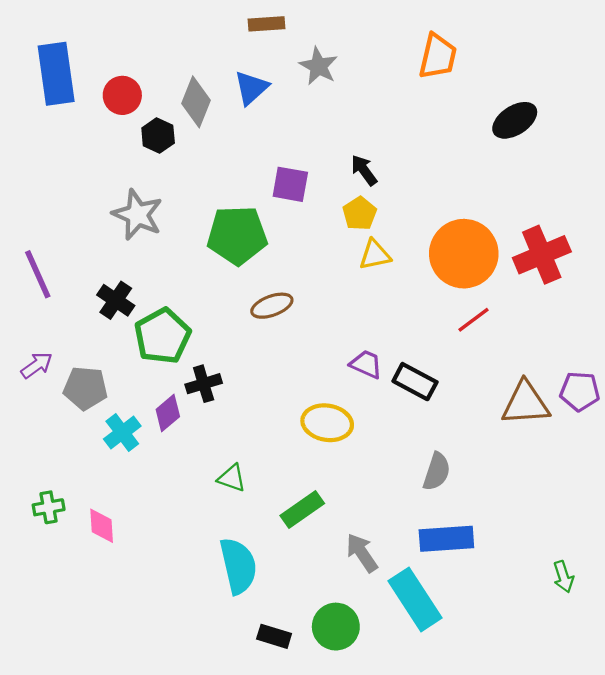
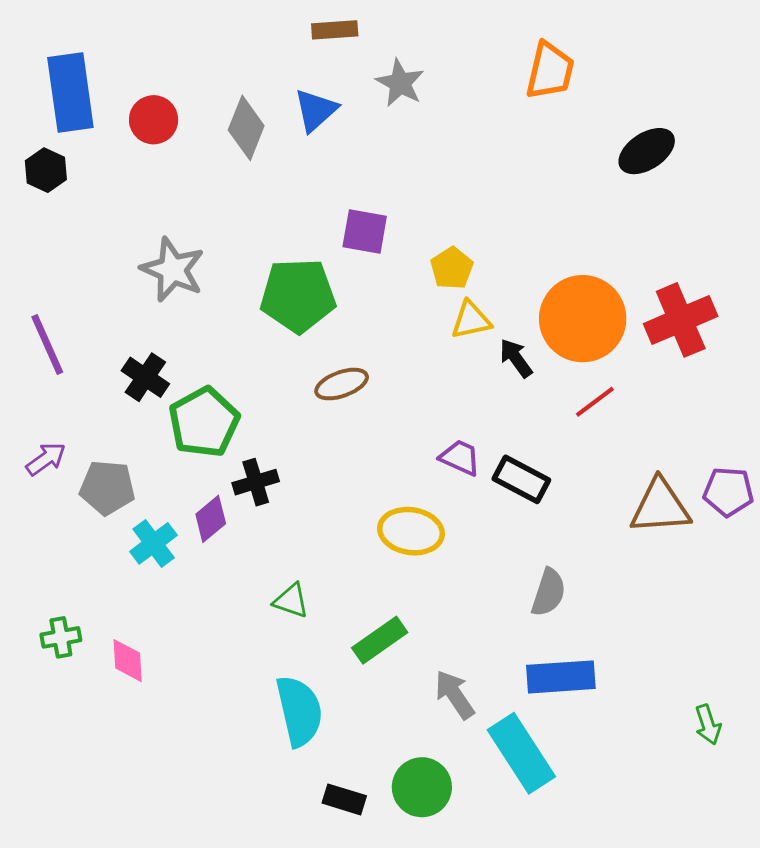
black hexagon: (158, 135) -> (46, 170), moved
black arrow: (364, 170) -> (516, 358), moved

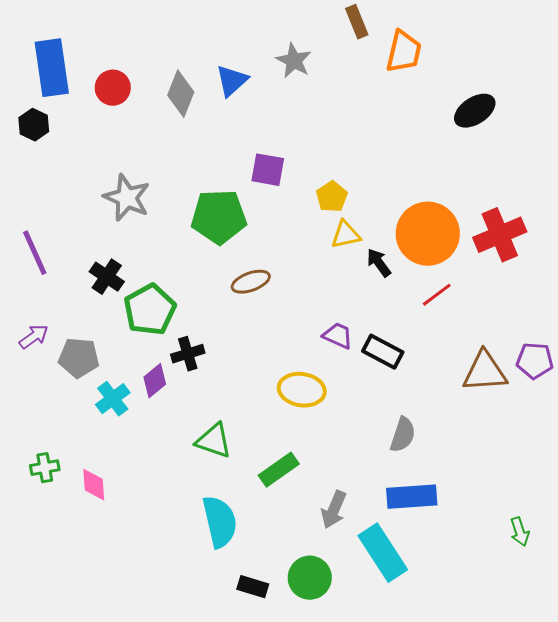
brown rectangle: (335, 30) -> (357, 22), moved, turned 72
green triangle: (291, 601) -> (214, 441), size x1.4
gray arrow: (455, 695) -> (334, 510), turned -123

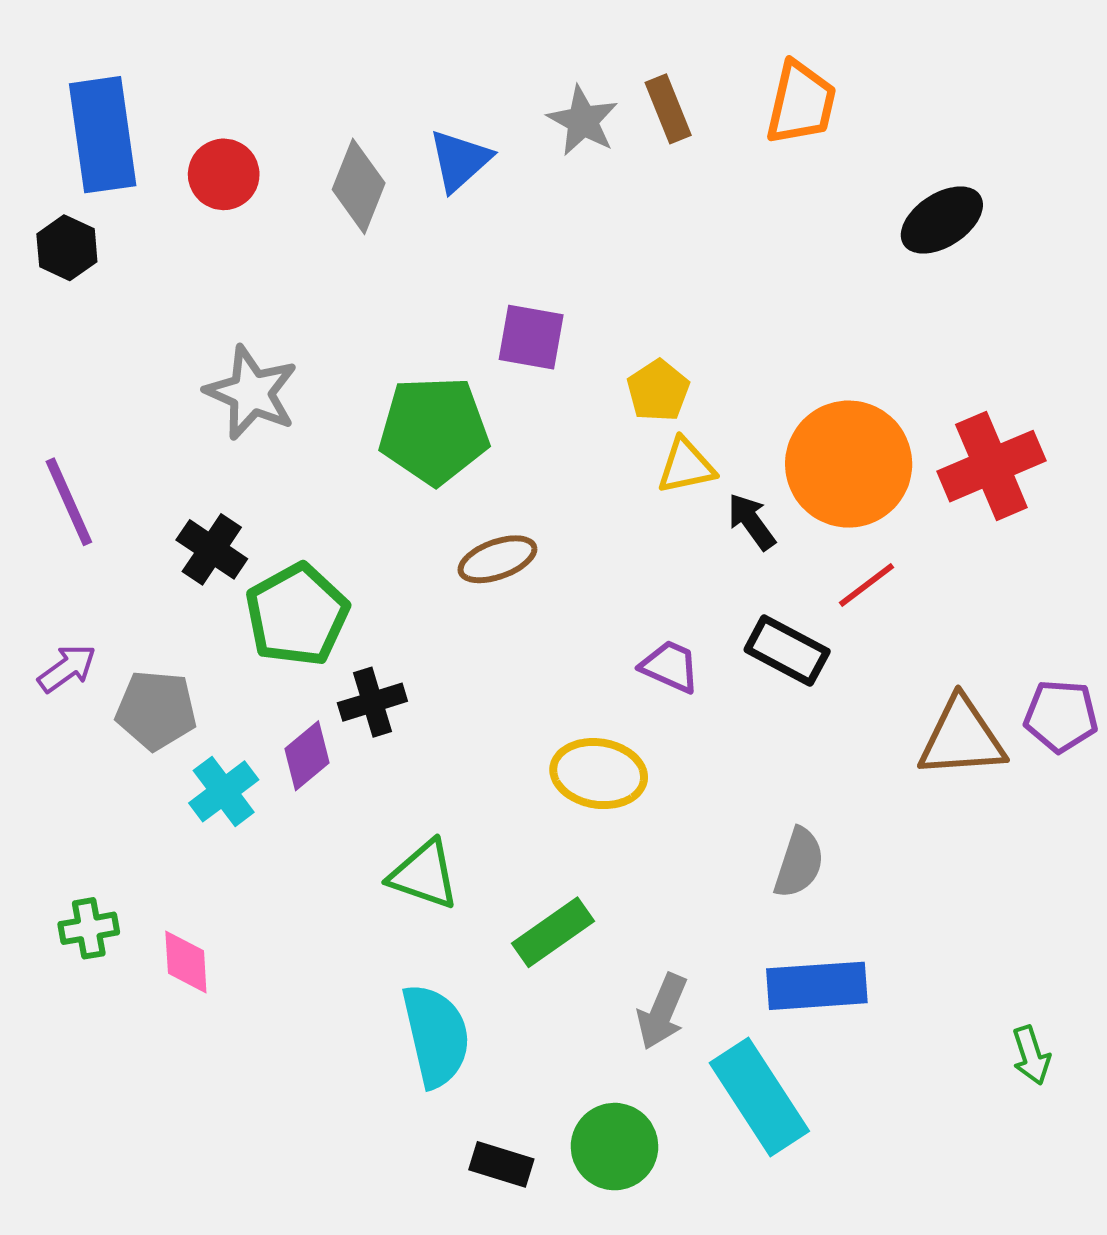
brown rectangle: (357, 22) -> (668, 109), moved
black rectangle: (383, 352) -> (787, 651), moved

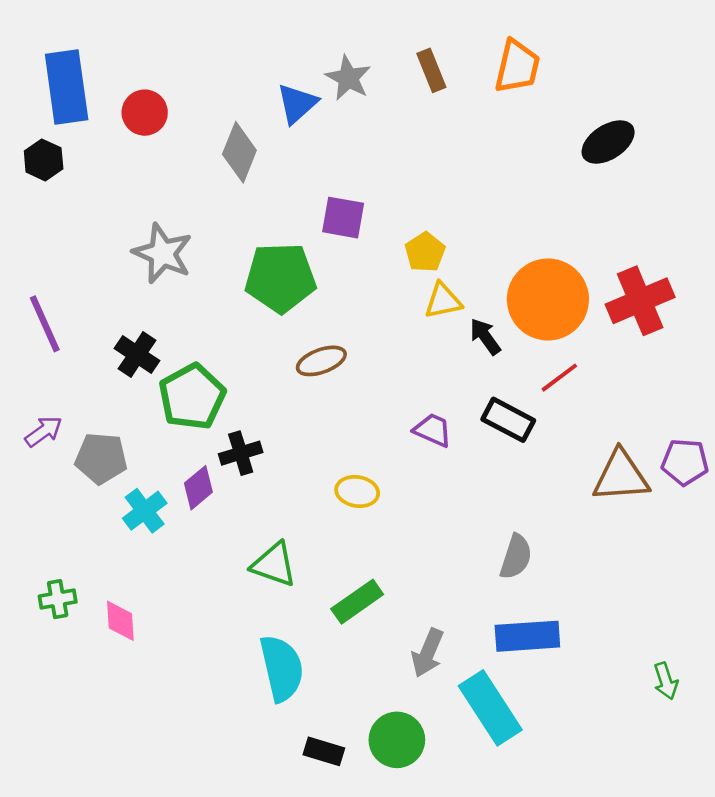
gray star: (583, 121) -> (348, 78), moved
gray diamond: (359, 186) -> (239, 152), moved
yellow ellipse: (599, 774) -> (357, 492), moved, size x0.7

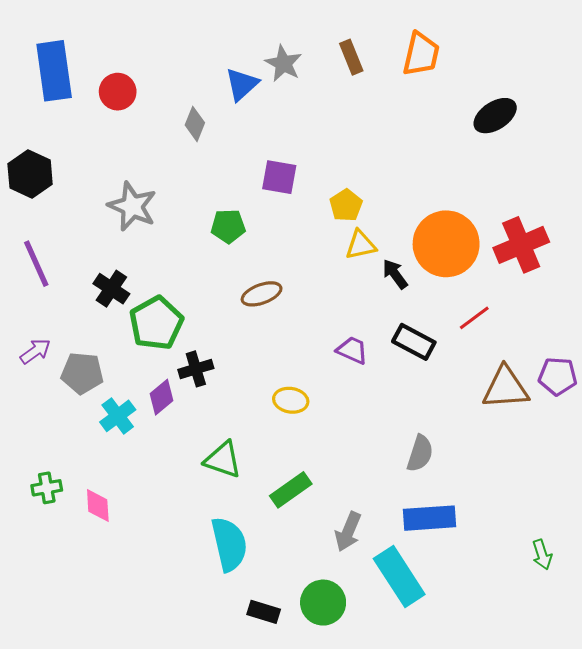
gray diamond: (239, 152) -> (195, 124), size x0.7
black hexagon: (44, 160) -> (30, 174), moved, size x1.4
green pentagon: (280, 278) -> (228, 226), size x0.6
red line: (559, 378) -> (474, 318), moved

